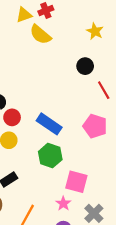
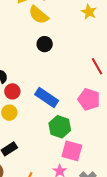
black circle: (85, 66) -> (45, 44), moved
green hexagon: (50, 156) -> (60, 127), moved

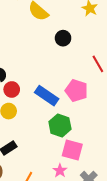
black circle: (45, 44) -> (63, 38), moved
pink pentagon: (89, 99) -> (76, 91), moved

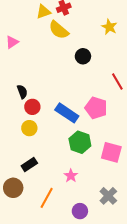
pink square: (72, 150) -> (111, 152), moved
pink star: (60, 171) -> (71, 176), moved

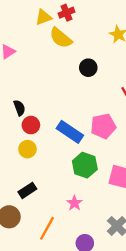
pink pentagon: (96, 108) -> (103, 126), turned -30

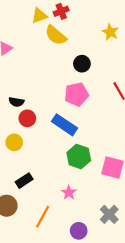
black semicircle: (19, 108) -> (16, 102), turned 120
pink pentagon: (103, 126) -> (76, 94), moved
yellow circle: (27, 149) -> (14, 142), moved

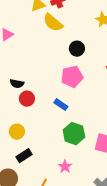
blue rectangle: (64, 125) -> (61, 105), size x0.6
yellow circle: (14, 142) -> (17, 132), moved

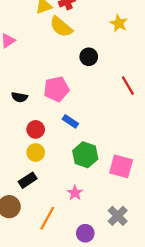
pink pentagon: (72, 77) -> (56, 89), moved
red circle: (27, 99) -> (36, 129), moved
yellow circle: (17, 132) -> (36, 152), moved

